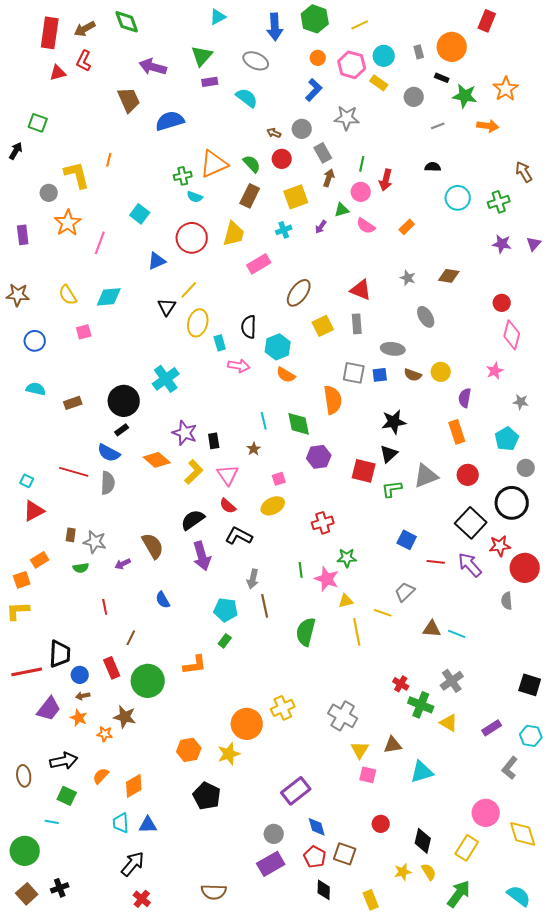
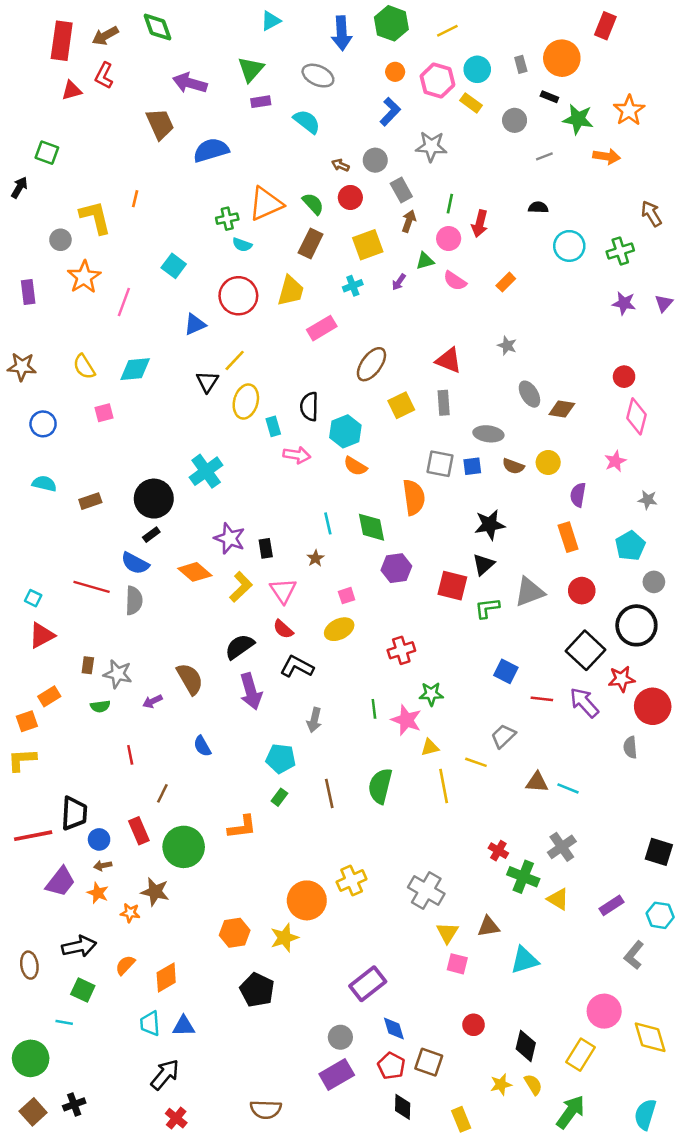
brown diamond: (449, 276) -> (562, 409), moved
brown line: (265, 606) -> (329, 793), moved
cyan semicircle: (519, 896) -> (645, 1114), turned -110

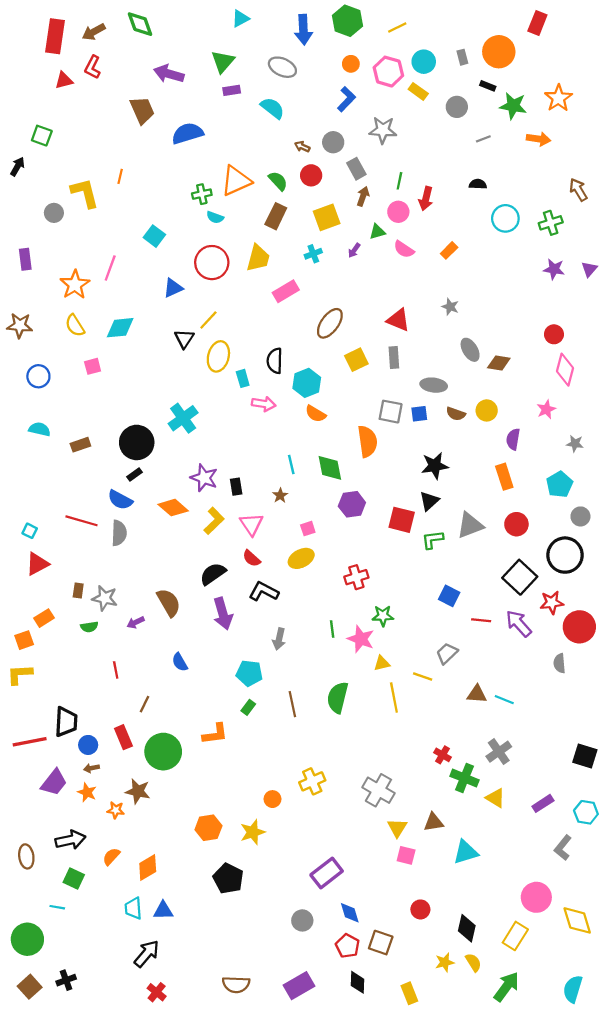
orange star: (84, 277) -> (75, 285), moved
orange circle: (307, 900) -> (272, 799), size x0.5
purple rectangle: (337, 1075) -> (299, 986), moved

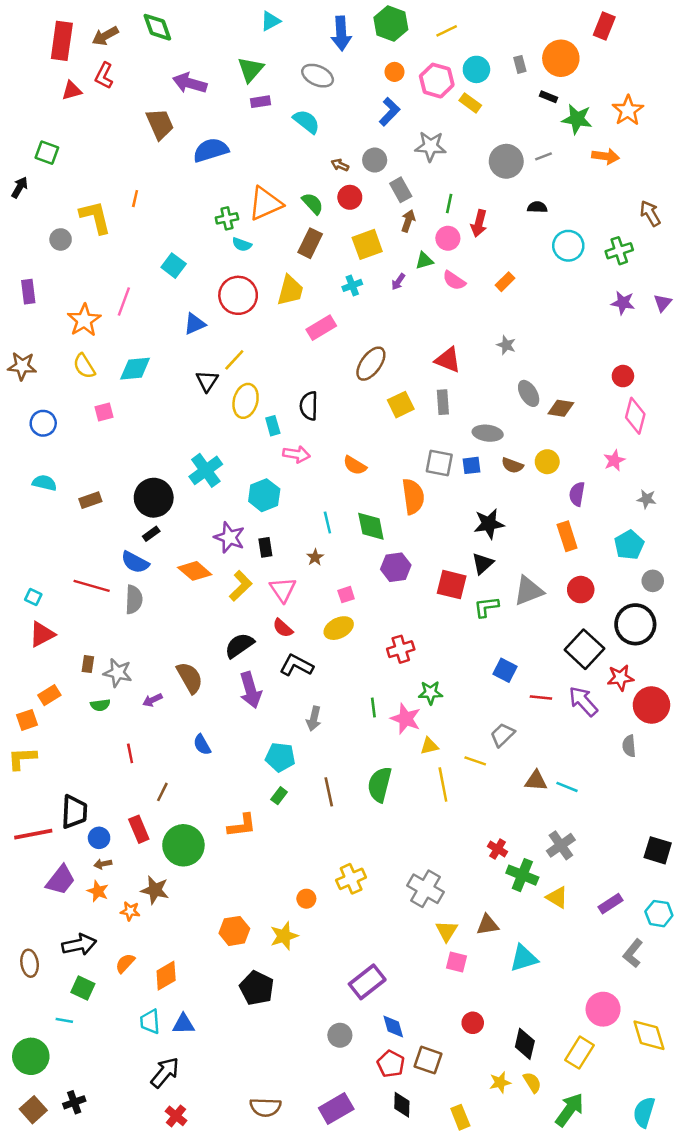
gray circle: (457, 107) -> (506, 161), moved, size x1.4
cyan hexagon: (307, 383) -> (264, 495), moved

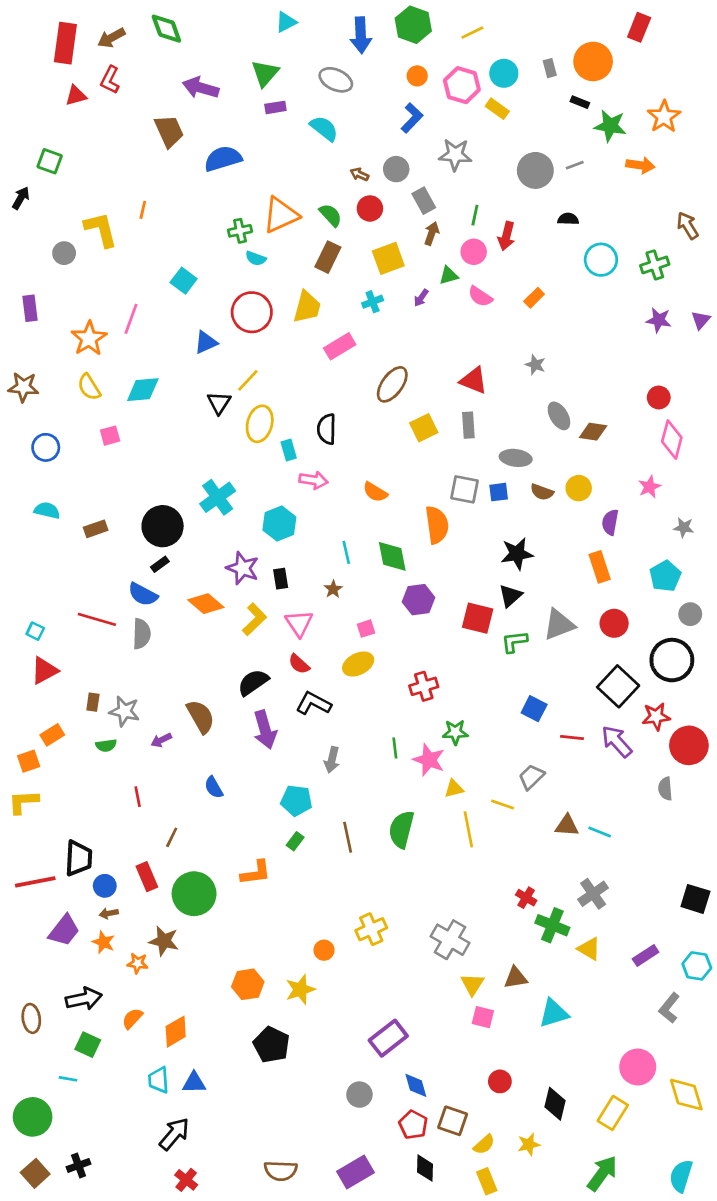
yellow semicircle: (532, 1082) -> (484, 1144), moved, turned 80

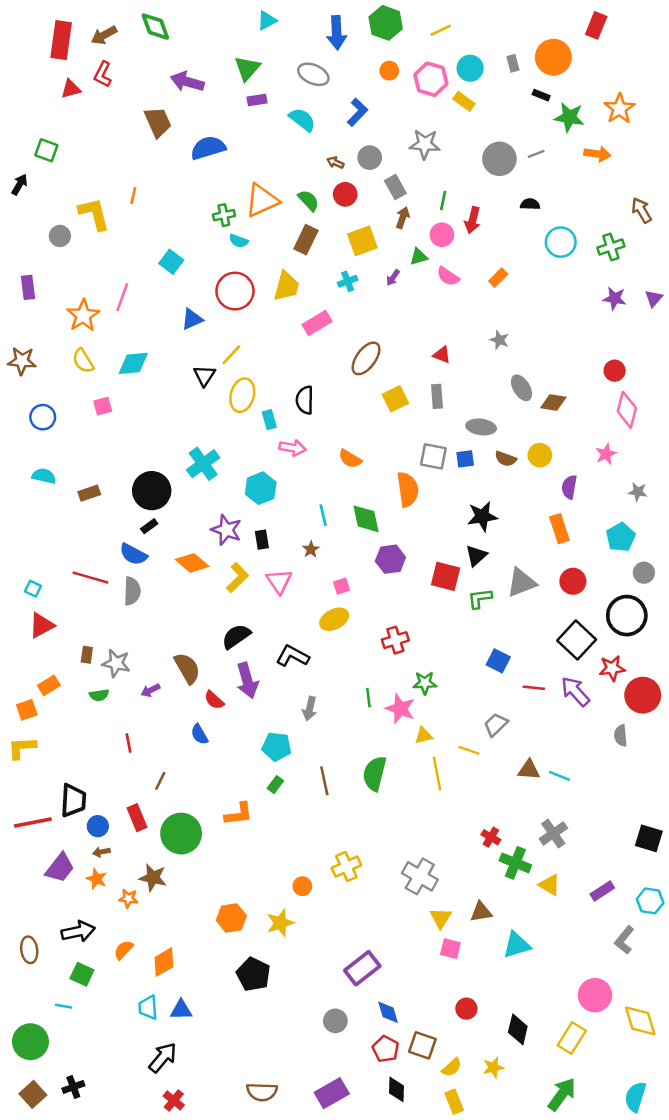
blue L-shape: (412, 118) -> (357, 112), moved
red triangle: (474, 380) -> (442, 355), size x0.7
red semicircle: (299, 664) -> (214, 700), moved

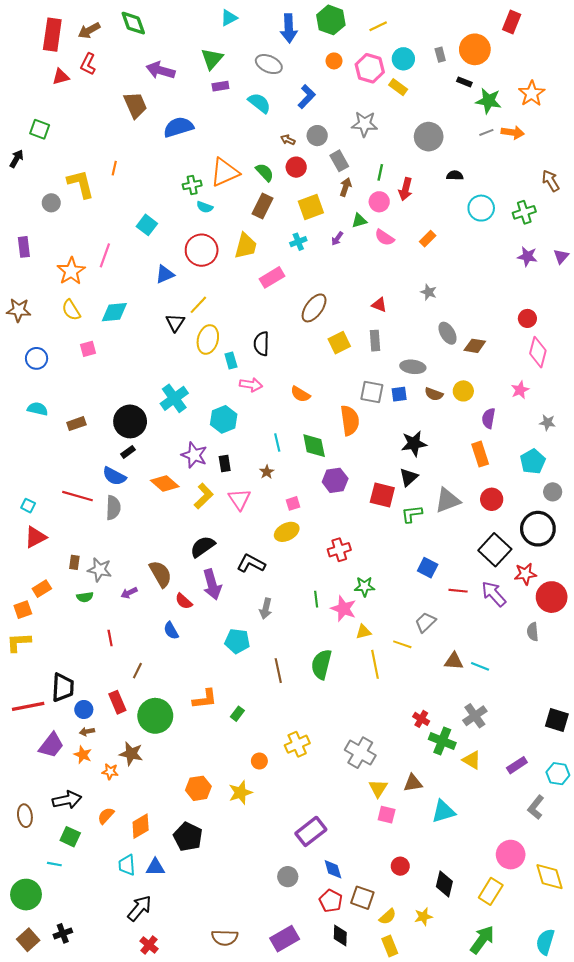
gray line: (536, 154) -> (486, 132), moved
green rectangle: (275, 785) -> (237, 714), moved
black pentagon: (253, 974) -> (188, 837), moved

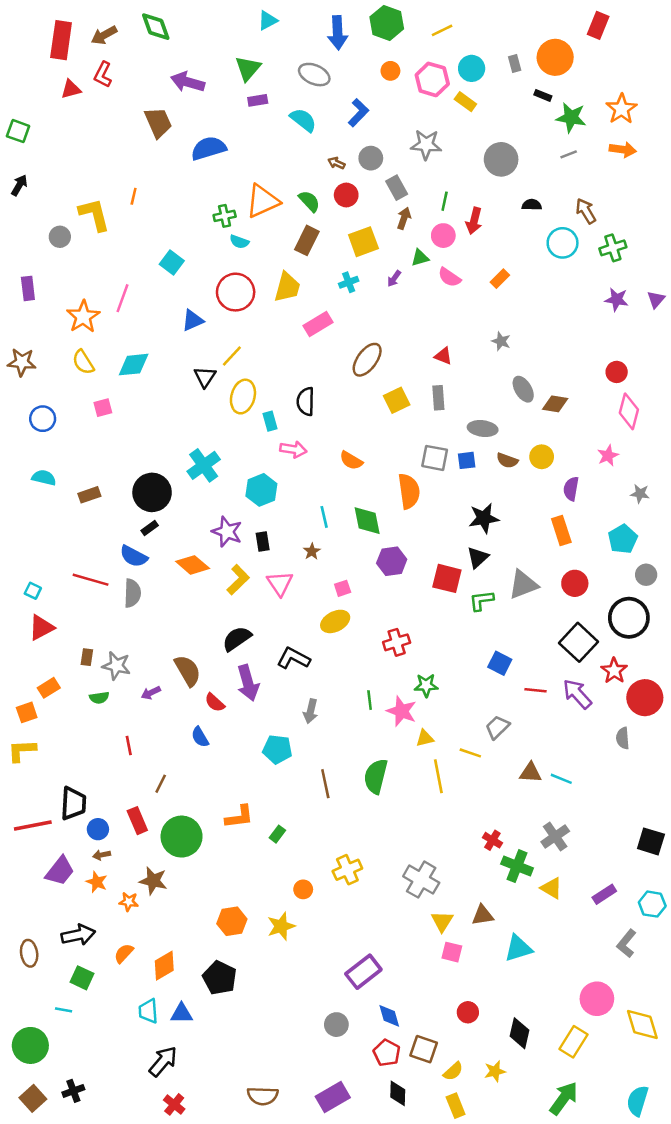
green square: (40, 129) -> (18, 131), moved
orange arrow: (513, 132) -> (623, 150), moved
brown arrow: (551, 181) -> (586, 211), moved
red star: (525, 574) -> (614, 671), turned -30

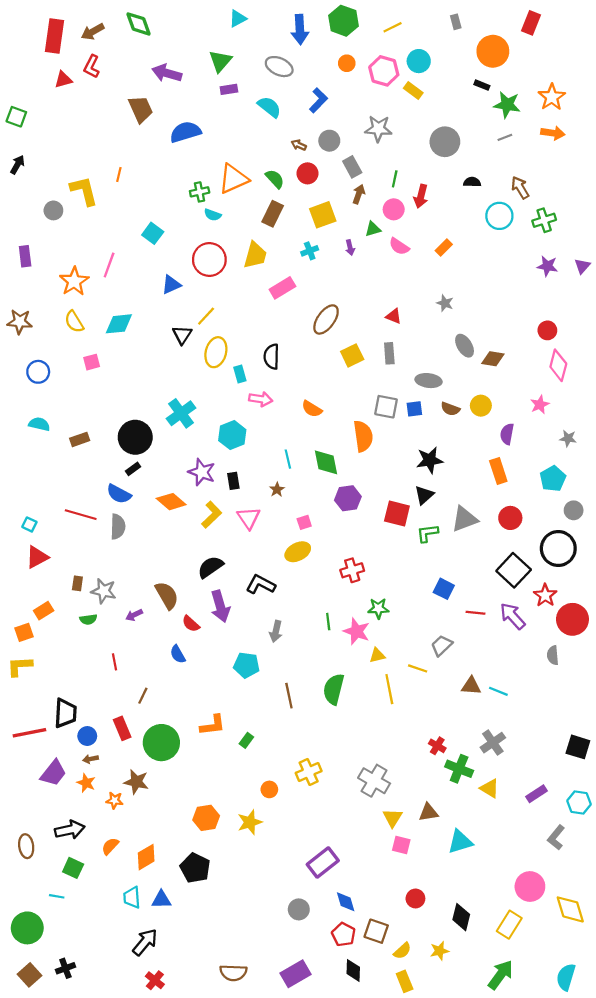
gray rectangle: (515, 63) -> (456, 22), moved
purple arrow: (394, 279) -> (350, 248), turned -48

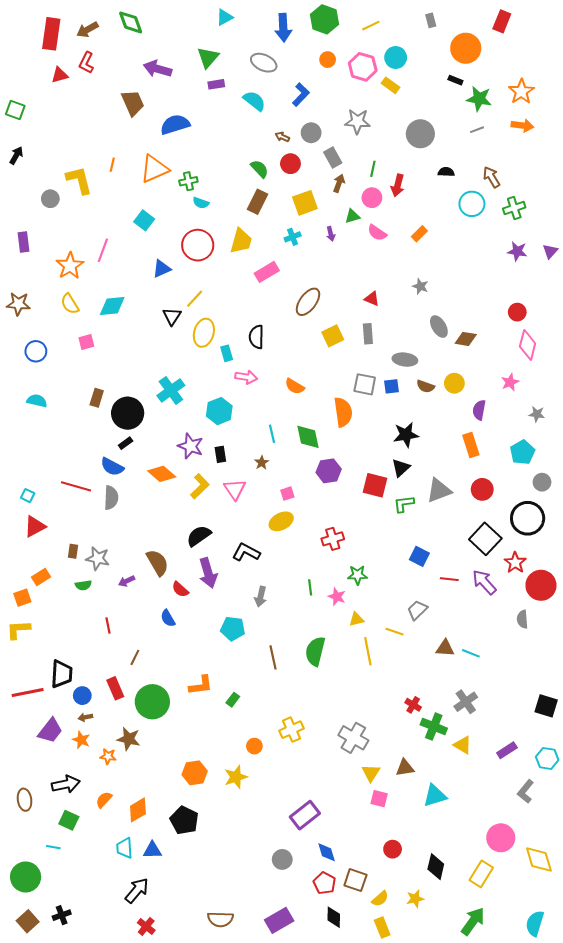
orange triangle: (233, 179) -> (154, 169), moved
brown rectangle: (80, 439) -> (97, 398), moved, turned -54
pink star: (357, 631) -> (337, 597), size x0.7

